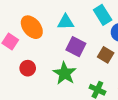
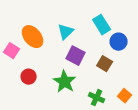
cyan triangle: (66, 22) -> (66, 32), turned -42

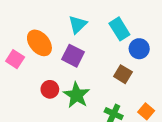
cyan triangle: (66, 32) -> (78, 24), moved
purple square: (76, 56) -> (73, 56), moved
red circle: (29, 77) -> (50, 89), moved

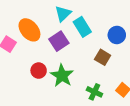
cyan rectangle: (119, 29) -> (82, 27), moved
purple square: (73, 56) -> (59, 41), turned 30

